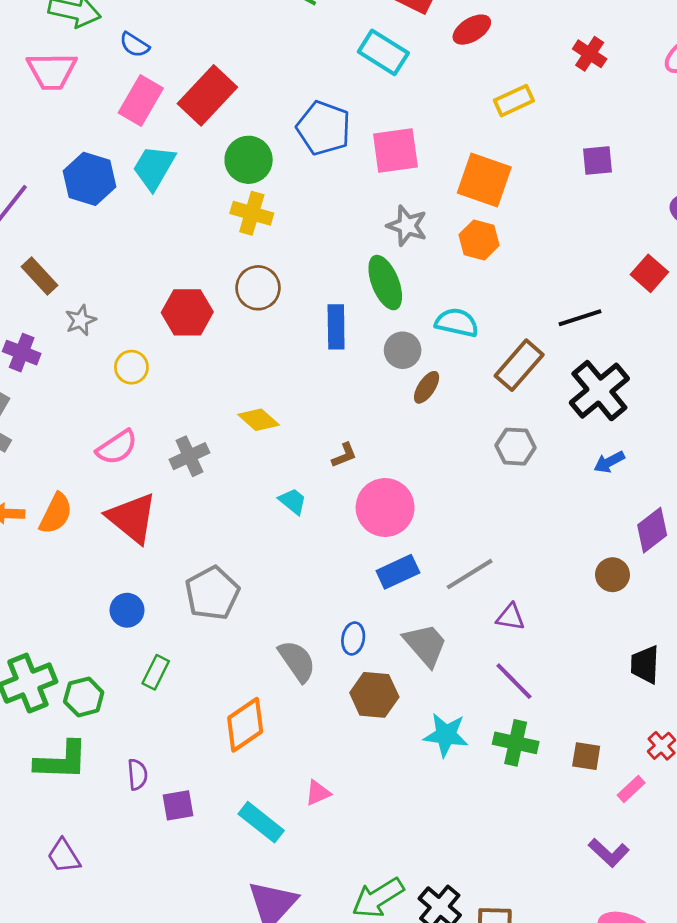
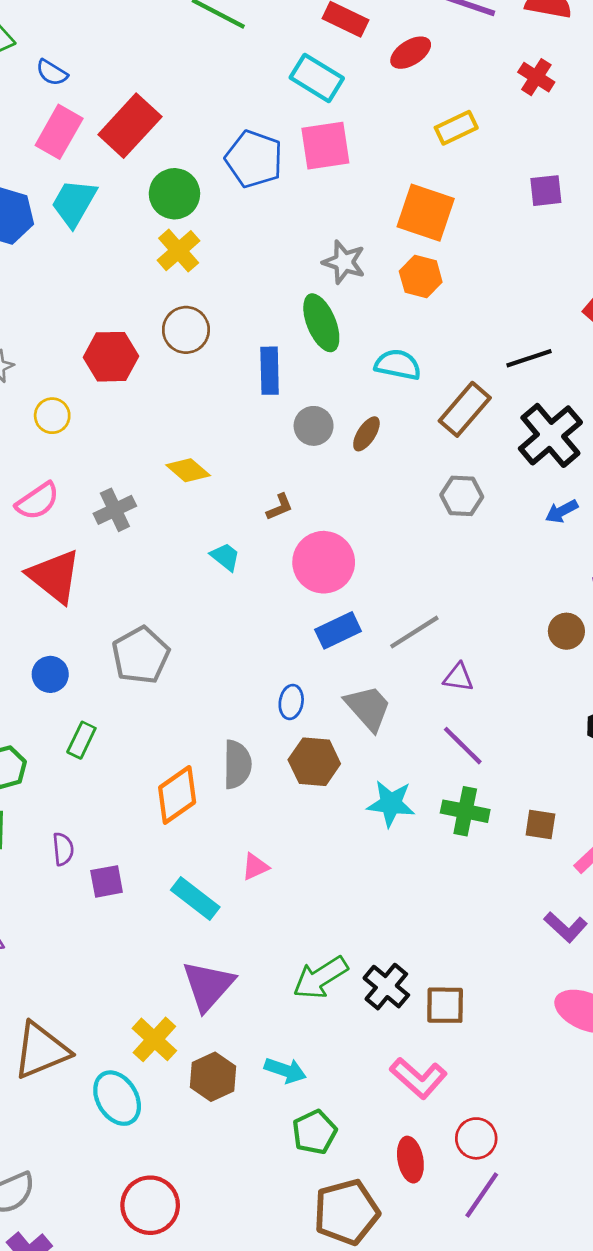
pink square: (395, 150) -> (325, 146), moved
yellow cross: (252, 213) -> (179, 251), turned 33
gray circle: (403, 350) -> (314, 426), moved
gray semicircle: (297, 661) -> (237, 764), moved, turned 36

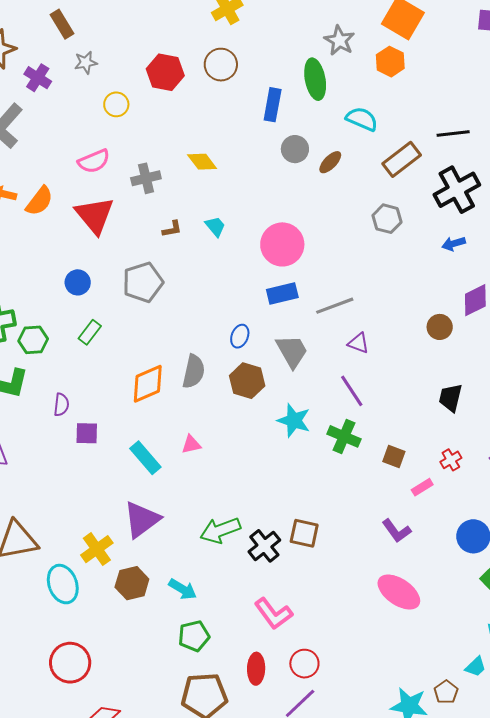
brown L-shape: (280, 507) -> (172, 229), moved
brown square: (445, 1005) -> (304, 533), moved

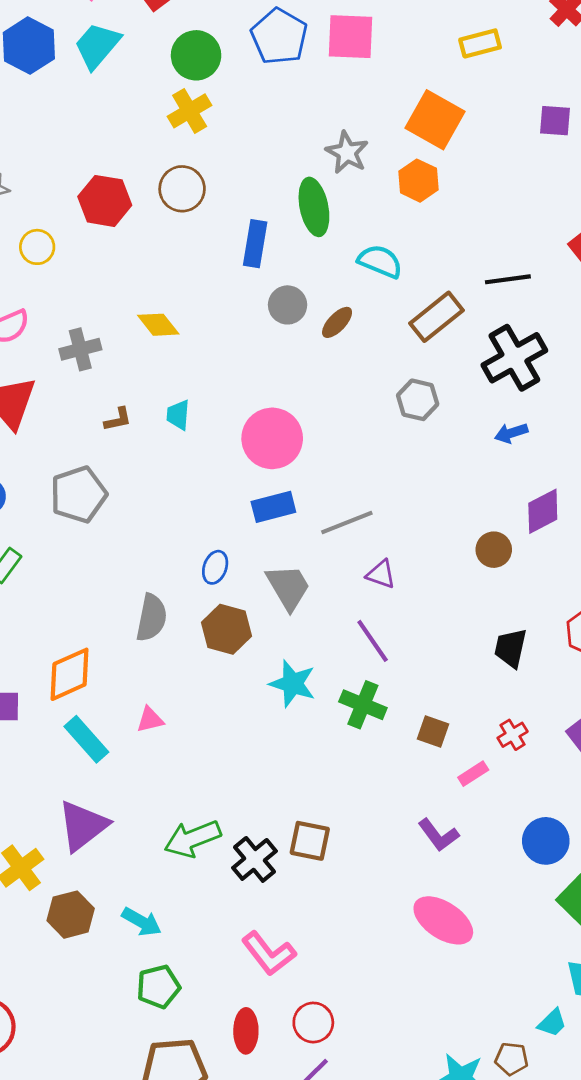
cyan trapezoid: (215, 226) -> (178, 415), turned -135
orange diamond: (148, 384) -> (70, 674), moved
brown pentagon: (446, 692) -> (512, 1059), turned -30

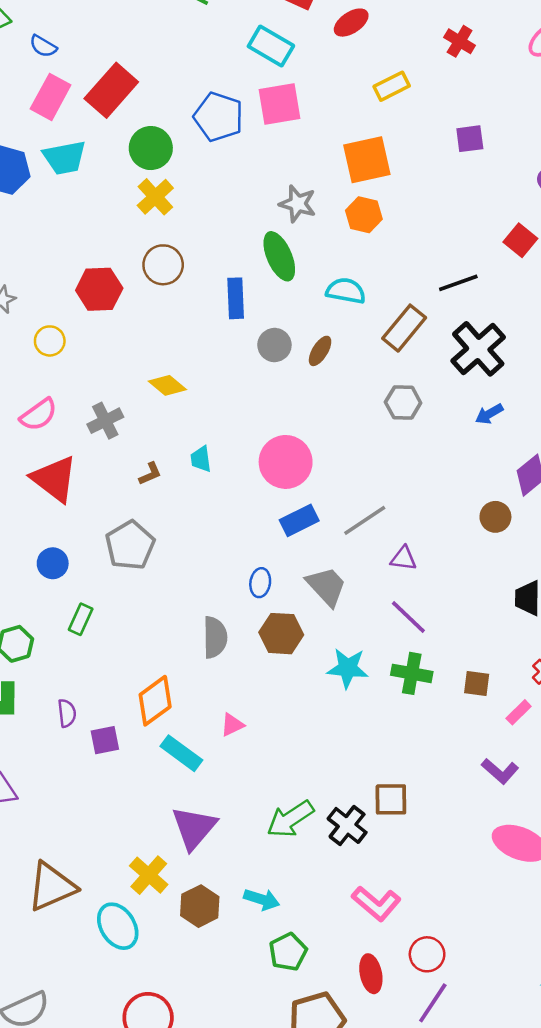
cyan trapezoid: (97, 46) -> (65, 158), turned -129
orange square: (435, 120) -> (367, 160), turned -30

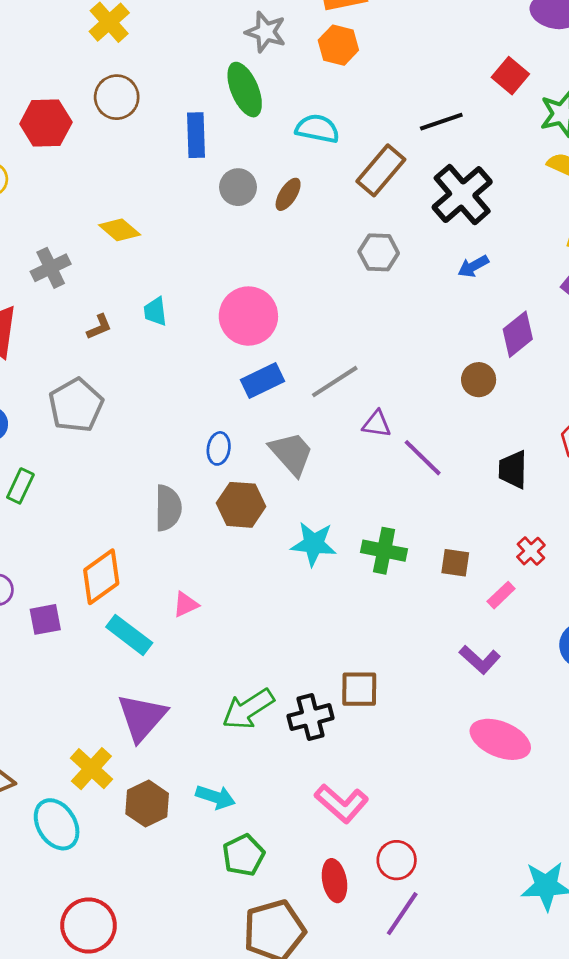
purple line: (408, 617) -> (423, 458), moved
black cross: (347, 825) -> (311, 717), turned 36

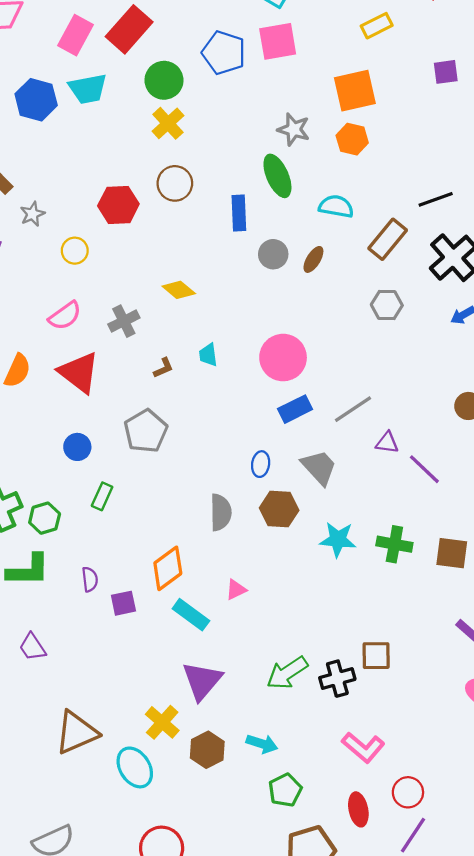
brown square: (455, 563) -> (452, 553), size x1.4

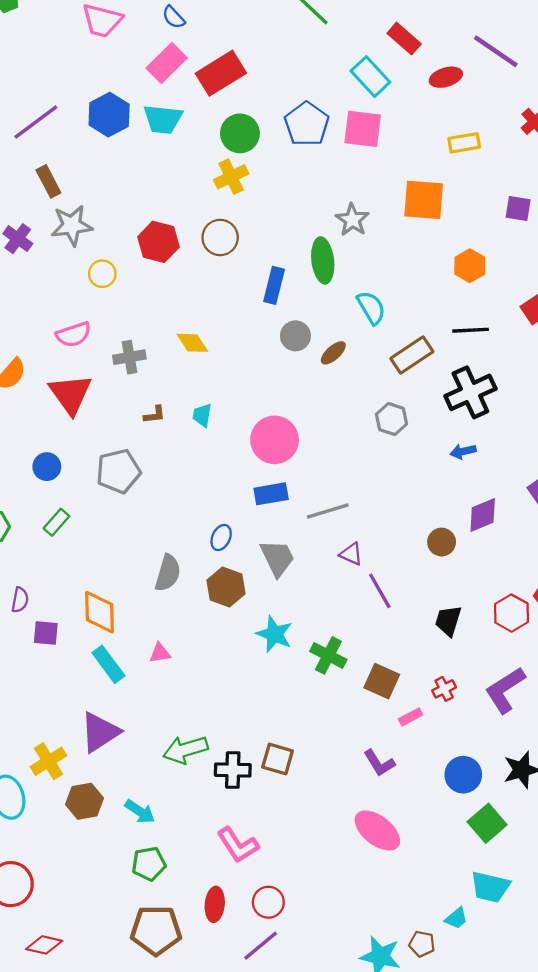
orange hexagon: (352, 139) -> (470, 266), moved
cyan semicircle: (336, 206) -> (371, 308), turned 32
gray star: (32, 214) -> (72, 225), size x1.6
orange diamond: (168, 568) -> (99, 612), turned -72

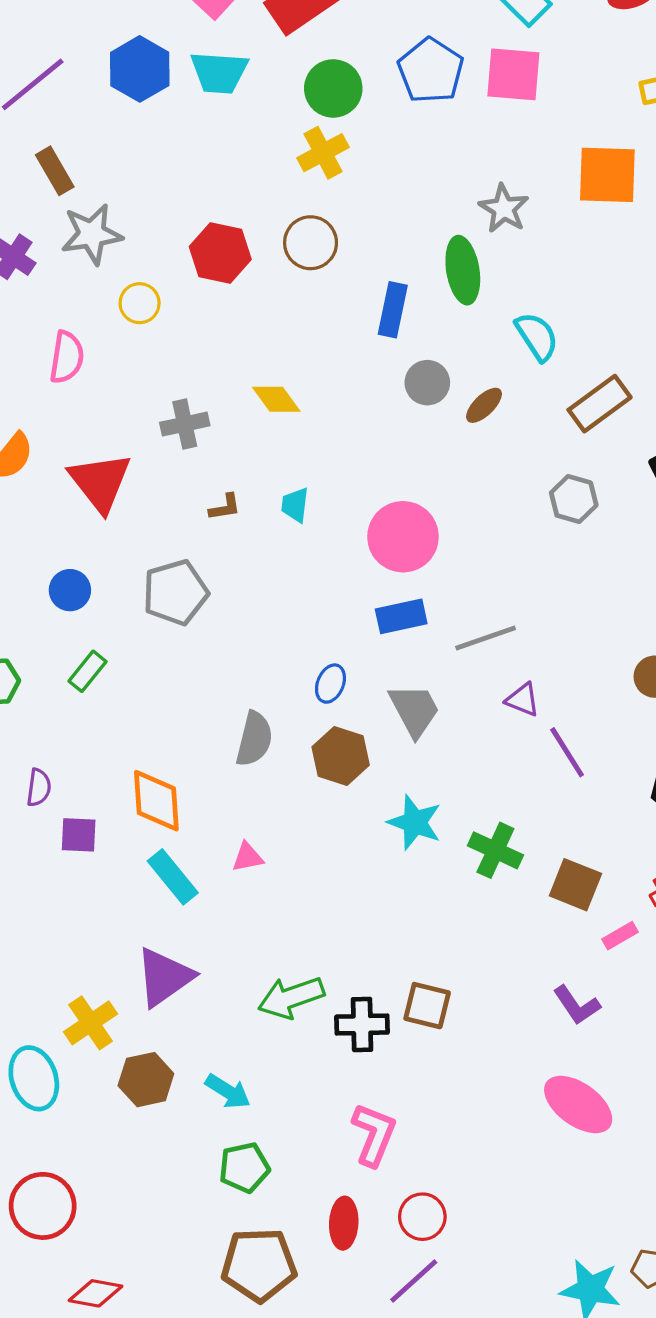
pink semicircle: (73, 334) -> (67, 357), moved, turned -60
pink L-shape: (238, 845) -> (374, 1135), turned -123

